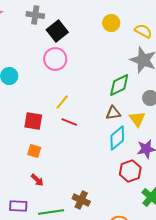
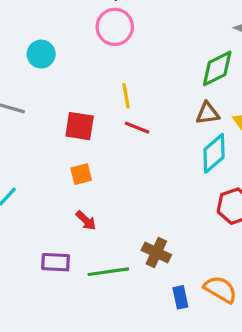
yellow line: (62, 102) -> (126, 96), turned -49
orange square: (34, 151) -> (81, 174), turned -32

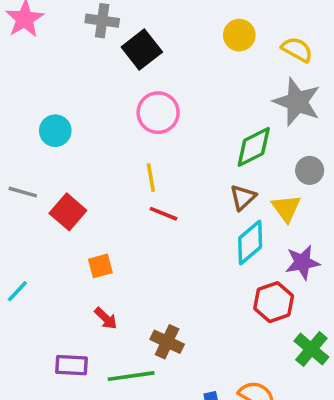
pink circle: (115, 27) -> (158, 113), moved
brown triangle: (208, 113) -> (243, 197), turned -35
red square: (80, 126) -> (68, 212), moved, turned 32
brown cross: (156, 253) -> (167, 342), moved

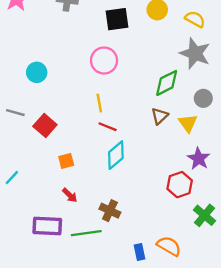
black square: (142, 50) -> (117, 19), moved, turned 30
cyan diamond: (250, 243) -> (116, 155), moved
purple star: (302, 262) -> (199, 159), turned -30
purple rectangle: (71, 365) -> (47, 226), size x1.4

